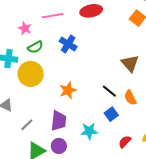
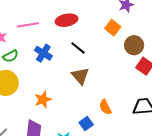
brown triangle: (130, 63) -> (80, 76), moved
black line: (109, 91) -> (78, 48), moved

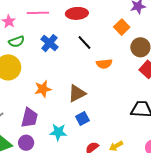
brown triangle: (80, 76) -> (77, 93), moved, turned 36
orange semicircle: (105, 107) -> (104, 64), moved, turned -77

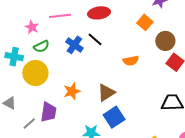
black line: (84, 43) -> (95, 39), moved
purple trapezoid: (29, 118) -> (48, 112), moved
blue square: (82, 118) -> (114, 117), size x1.5

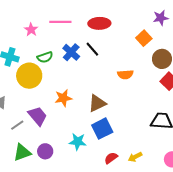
green semicircle: (41, 46) -> (45, 57), moved
purple trapezoid: (48, 112) -> (38, 116), turned -55

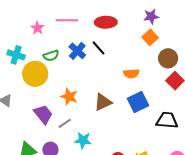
purple star: (161, 18) -> (151, 16), moved
orange star: (63, 98) -> (69, 97), turned 30
gray line: (17, 125) -> (65, 123), moved
blue square: (102, 129) -> (138, 102), moved

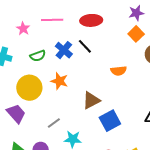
yellow circle: (35, 74) -> (29, 88), moved
orange star: (69, 97) -> (59, 81), moved
blue square: (138, 102) -> (110, 121), moved
purple trapezoid: (43, 114) -> (16, 114), moved

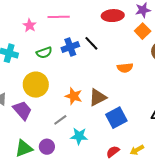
red ellipse: (91, 20) -> (113, 16), moved
blue cross: (64, 50) -> (70, 47), turned 30
orange star: (59, 81) -> (74, 96), moved

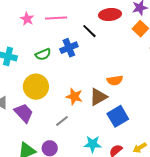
pink star: (30, 25) -> (27, 19), moved
black line: (91, 43) -> (89, 31), moved
orange semicircle: (125, 68) -> (115, 80), moved
cyan star: (79, 136) -> (93, 144), moved

